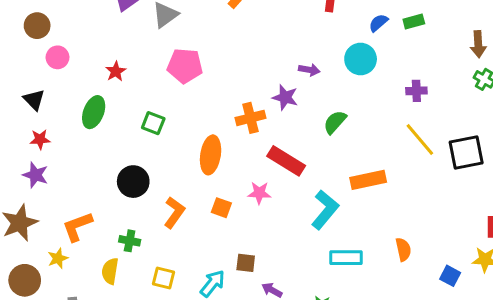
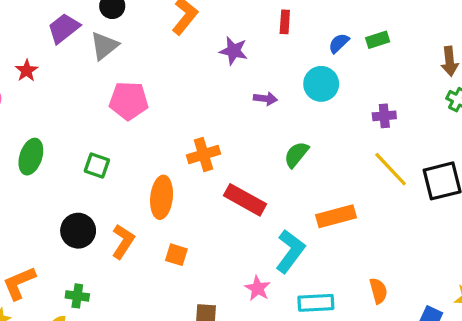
red star: (116, 71) -> (27, 71), moved
purple star: (285, 97) -> (234, 51), moved
pink star: (259, 193) -> (258, 288), moved, turned 30
orange L-shape: (174, 212) -> (123, 241), moved

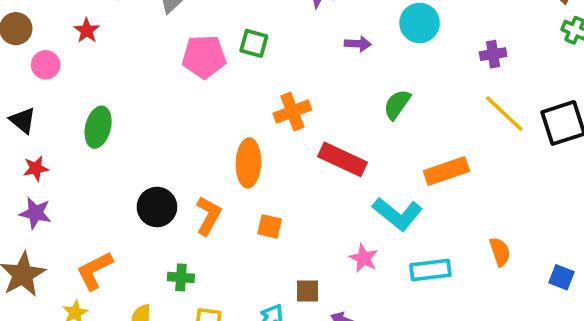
green square: (97, 165) -> (254, 43), moved
cyan L-shape: (290, 251) -> (397, 214), turned 96
green cross: (77, 296) -> (181, 277), moved

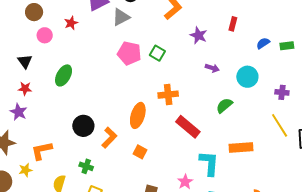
cyan circle: (420, 23) -> (247, 77), moved
cyan L-shape: (397, 214) -> (209, 163), turned -140

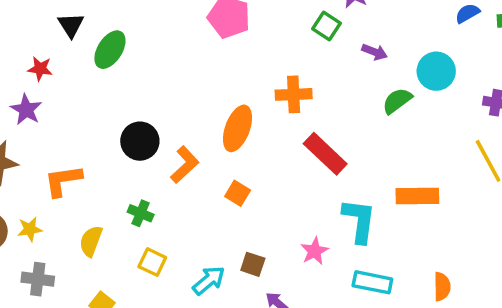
green square: (157, 53) -> (327, 26), moved
black triangle: (25, 61) -> (71, 25), moved
green semicircle: (224, 105) -> (397, 101), moved
yellow star: (25, 170) -> (30, 229), moved

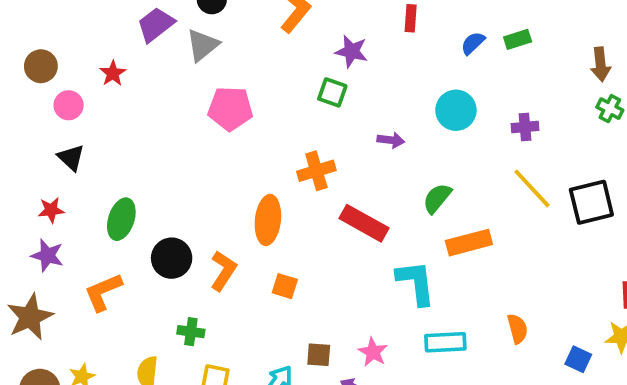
green ellipse: (110, 50) -> (121, 219), moved
purple arrow: (375, 52) -> (391, 140), moved
green semicircle: (397, 101) -> (437, 198), moved
orange L-shape: (63, 181) -> (103, 292), moved
pink star: (315, 251) -> (373, 352), moved

